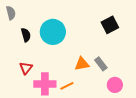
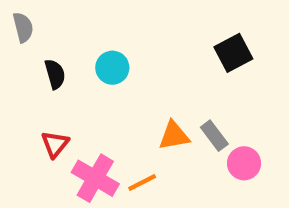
cyan circle: (53, 32) -> (112, 68), size x0.6
pink cross: (45, 84) -> (95, 178), turned 30
pink circle: (115, 85) -> (244, 163), moved

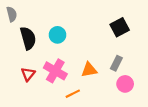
black semicircle: (55, 74) -> (28, 38), size x1.5
gray rectangle: (214, 136) -> (116, 63), moved, turned 64
pink cross: (95, 178) -> (55, 71), moved

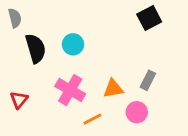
black square: (120, 27) -> (149, 18), moved
red triangle: (28, 74) -> (19, 100), moved
pink circle: (125, 84) -> (137, 112), moved

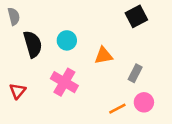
orange triangle: (113, 89) -> (104, 56), moved
pink circle: (137, 112) -> (144, 102), moved
orange line: (92, 119) -> (117, 109), moved

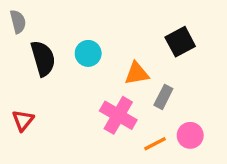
black square: (136, 16) -> (180, 42), moved
gray rectangle: (135, 73) -> (163, 97), moved
pink cross: (64, 82) -> (118, 115), moved

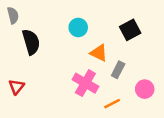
cyan circle: (88, 53) -> (78, 27), moved
orange triangle: (137, 73) -> (99, 53), turned 36
pink circle: (190, 135) -> (145, 89), moved

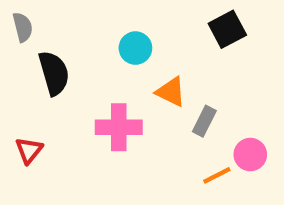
black square: (130, 30) -> (227, 29), moved
pink cross: (85, 83) -> (119, 127), moved, turned -30
orange line: (112, 104) -> (217, 175), moved

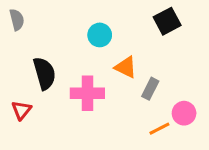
black semicircle: (54, 73) -> (44, 73), moved

